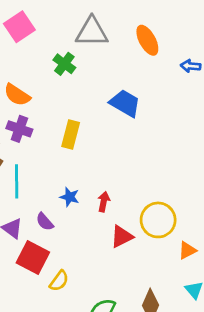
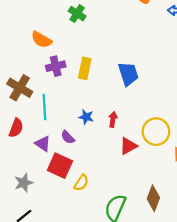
blue trapezoid: (125, 103) -> (128, 74), moved, turned 45
purple cross: (19, 129) -> (56, 66), moved, turned -30

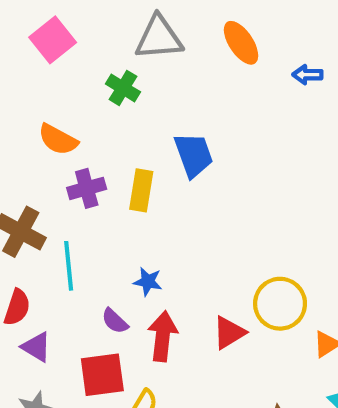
blue trapezoid: (128, 74) -> (194, 155), moved
red arrow: (113, 119) -> (163, 336), moved, size x1.6
purple triangle: (43, 144) -> (36, 347), moved
red square: (60, 166) -> (102, 375), turned -30

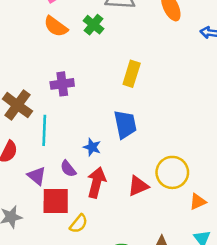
orange semicircle: (58, 140) -> (56, 26), moved
blue trapezoid: (194, 155) -> (125, 124), moved
yellow rectangle: (141, 190) -> (132, 74), moved
purple triangle: (36, 347) -> (37, 176), moved

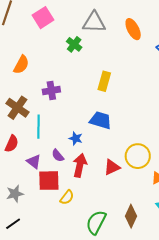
orange semicircle: (56, 26) -> (21, 65), moved, turned -96
blue trapezoid: (125, 124) -> (101, 120), turned -60

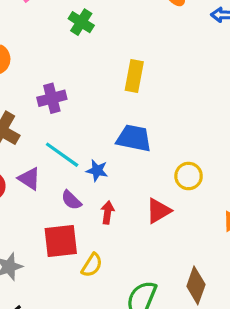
cyan line: (39, 127) -> (62, 155), moved, turned -50
yellow circle: (138, 156) -> (189, 176), moved, size x0.7
purple triangle: (34, 162) -> (29, 179), moved
red arrow: (80, 165) -> (108, 213), size x0.6

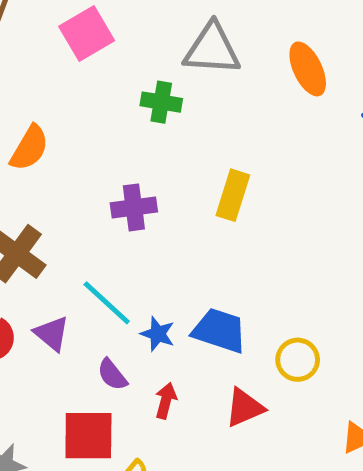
green cross: (81, 22) -> (161, 102), turned -30
purple cross: (52, 98) -> (134, 207), moved
blue trapezoid: (134, 138) -> (219, 331), moved

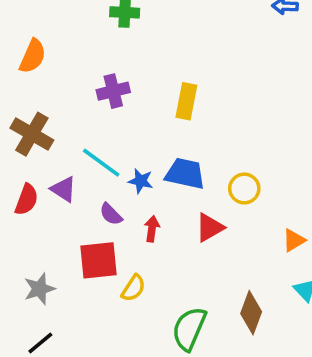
yellow rectangle: (233, 195) -> (186, 101), moved

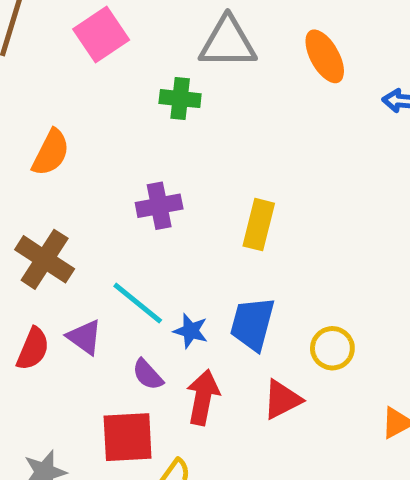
blue trapezoid: (185, 174) -> (252, 324), turned -90
red arrow: (152, 229) -> (203, 397), size x1.5

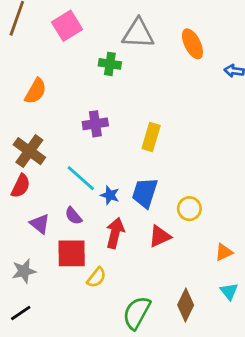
purple triangle: (84, 337) -> (40, 224), moved
red semicircle: (33, 349) -> (21, 186), moved
purple semicircle: (148, 375) -> (73, 216), moved

